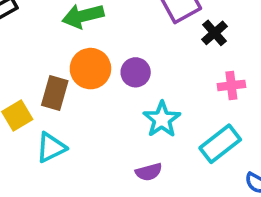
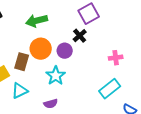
black cross: (215, 33) -> (80, 36), moved
cyan star: (162, 119) -> (56, 76), moved
purple semicircle: (149, 172) -> (51, 104), moved

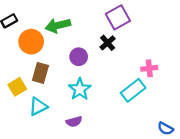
orange circle: (41, 49) -> (31, 42), moved
purple circle: (65, 51) -> (79, 57), moved
cyan rectangle: (110, 89) -> (133, 90), moved

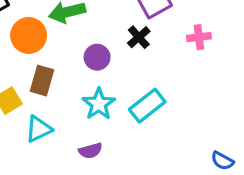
pink cross: (149, 68) -> (199, 37), moved
cyan rectangle: (133, 90) -> (147, 106), moved

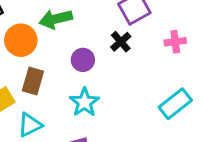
cyan rectangle: (147, 106) -> (175, 104), moved

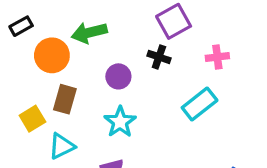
black cross: (121, 42) -> (159, 57), turned -30
cyan rectangle: (175, 104) -> (200, 104), moved

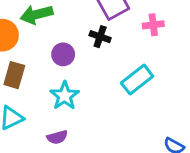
pink cross: (217, 57) -> (153, 25), moved

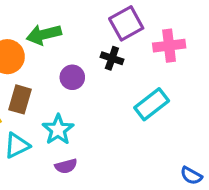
pink cross: (153, 25) -> (169, 46), size x1.4
cyan star: (65, 96) -> (58, 130), moved

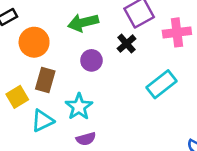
green arrow: (44, 34) -> (83, 23), moved
black cross: (112, 58) -> (126, 44), turned 30

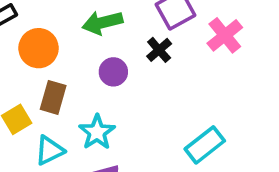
pink cross: (177, 32) -> (225, 35), turned -32
cyan rectangle: (162, 84) -> (205, 145), moved

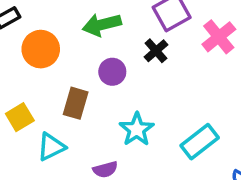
brown rectangle: (53, 97) -> (76, 103), moved
cyan star: (97, 132) -> (137, 129), moved

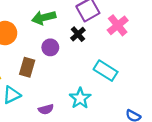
cyan star: (137, 129) -> (80, 98), moved
cyan rectangle: (200, 142) -> (106, 71), moved, turned 70

